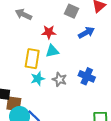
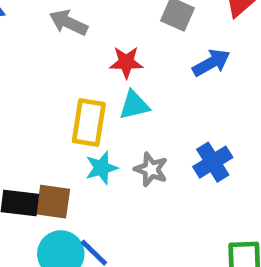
blue cross: (87, 76) -> (213, 162), turned 35
brown square: (14, 104) -> (53, 202), moved

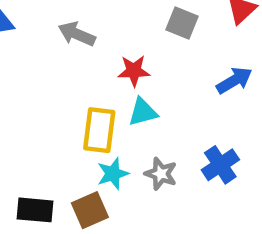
blue arrow: (211, 63) -> (234, 80), moved
brown square: (53, 202) -> (90, 210), moved, turned -30

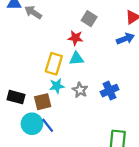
gray square: (182, 23) -> (89, 19), moved
gray arrow: (77, 34) -> (33, 12), moved
blue arrow: (234, 80) -> (125, 39), moved

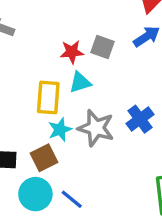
gray square: (89, 19) -> (102, 47), moved
gray star: (80, 90) -> (96, 128), size x1.5
blue line: (48, 125) -> (72, 199), moved

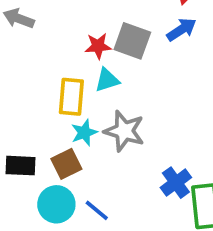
gray square: (102, 47) -> (132, 41), size x1.4
blue cross: (140, 119) -> (176, 183), moved

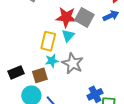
red star: (98, 46) -> (66, 17), size x1.5
cyan triangle: (107, 80) -> (68, 36), turned -40
black rectangle: (21, 166) -> (16, 72), turned -35

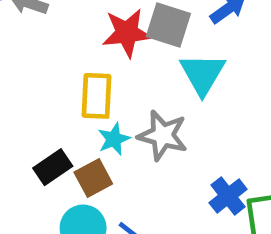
cyan triangle: (68, 36) -> (202, 74), moved, size x1.5
black rectangle: (16, 72) -> (53, 167), moved

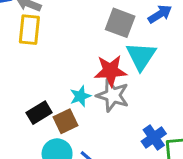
red star: (127, 33) -> (111, 71), moved
yellow rectangle: (97, 96) -> (29, 30), moved

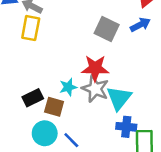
cyan triangle: (141, 56) -> (119, 98), moved
brown square: (66, 121) -> (54, 107), turned 36
blue cross: (154, 138) -> (126, 127), turned 36

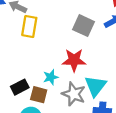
yellow rectangle: (31, 28) -> (29, 27), moved
gray star: (95, 89) -> (74, 94), moved

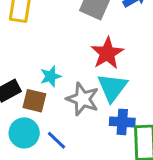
red star: (74, 60) -> (107, 53), moved, turned -30

